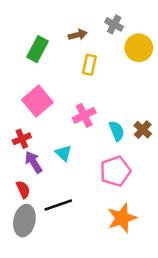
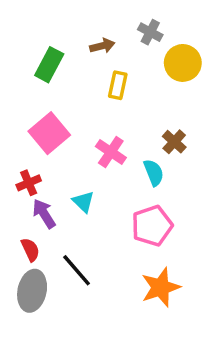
pink cross: (84, 115) -> (111, 152), turned -30
brown cross: (143, 130) -> (174, 142), moved
black line: (58, 205) -> (77, 270), turned 68

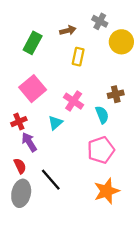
brown cross: (174, 142) -> (116, 94), turned 35
cyan triangle: (83, 202) -> (55, 123), moved, turned 35

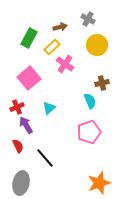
yellow circle: (121, 42) -> (97, 45), moved
yellow rectangle: (78, 57) -> (52, 47), moved, turned 35
pink cross: (74, 101) -> (65, 64), moved
orange star: (107, 191) -> (99, 183), moved
gray ellipse: (21, 193) -> (21, 183), moved

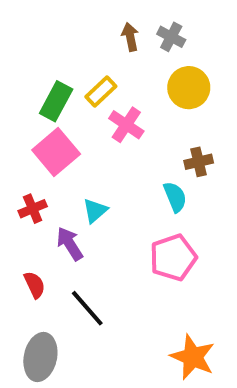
brown arrow: (60, 27) -> (130, 37), moved, turned -88
green rectangle: (29, 38) -> (56, 101), moved
purple arrow: (26, 125) -> (70, 244), moved
orange star: (99, 183) -> (193, 357), turned -30

